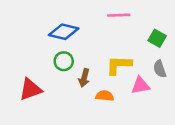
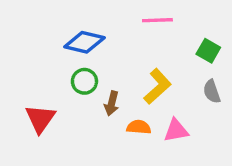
yellow L-shape: (119, 65) -> (157, 86), turned 136
pink triangle: (140, 86) -> (176, 131), moved
red triangle: (30, 89) -> (40, 119), turned -35

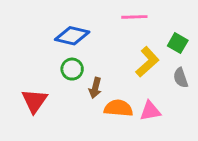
yellow L-shape: (157, 86) -> (147, 62), moved
orange semicircle: (139, 127) -> (118, 108), size x1.4

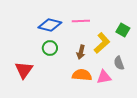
pink line: (134, 17) -> (81, 21), moved
gray semicircle: (181, 78) -> (119, 63), moved
brown arrow: (95, 88) -> (81, 52), moved

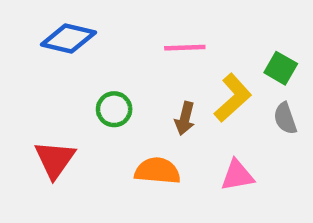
blue diamond: (50, 25) -> (68, 38), moved
gray semicircle: (119, 63) -> (285, 118), moved
orange semicircle: (82, 75) -> (157, 171), moved

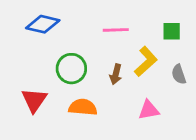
green square: (281, 68) -> (172, 31), moved, turned -30
green circle: (114, 109) -> (71, 69), size x1.4
orange semicircle: (157, 171) -> (83, 107), moved

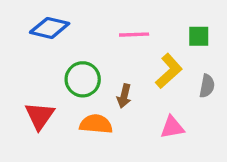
brown arrow: (116, 74) -> (124, 96), moved
gray semicircle: (179, 74) -> (207, 86), turned -150

